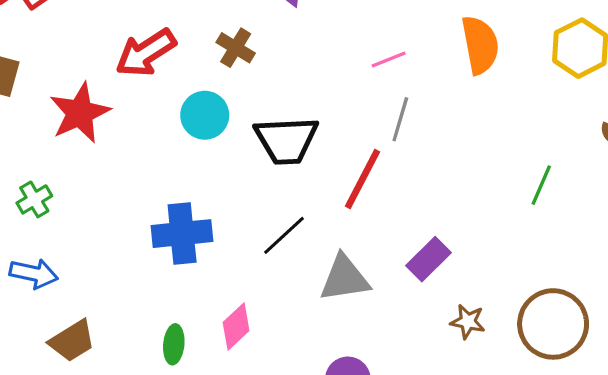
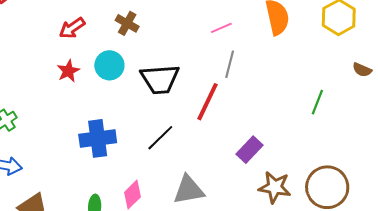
red arrow: (146, 53) -> (72, 28), size x0.7
red star: (80, 113) -> (68, 71), moved, size x0.6
gray triangle: (345, 278) -> (189, 190), moved
brown star: (468, 322) -> (275, 187), size x1.5

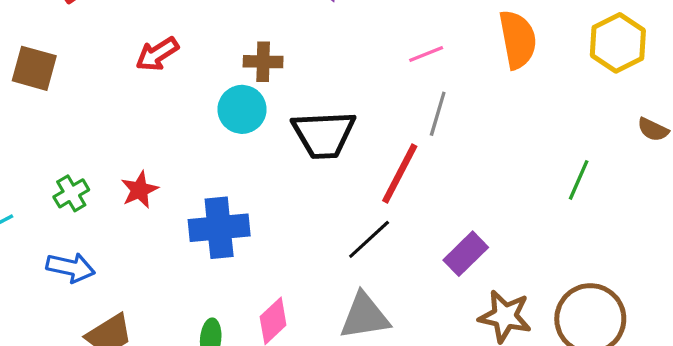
brown cross: (127, 23) -> (263, 62), moved, turned -30
red arrow: (72, 28) -> (157, 54), moved
red star: (68, 71) -> (140, 190), moved
black line: (160, 138) -> (369, 239), moved

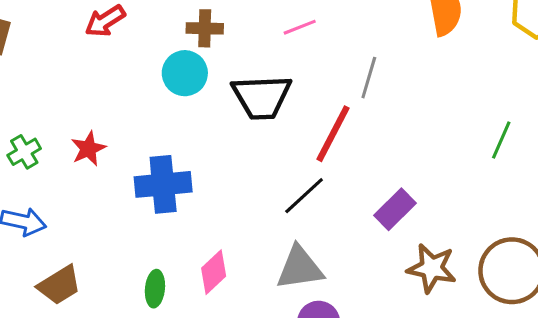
pink line: (426, 54) -> (300, 27), moved

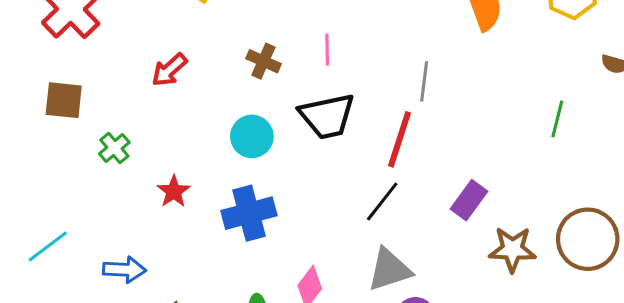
pink line: (300, 27) -> (327, 50), moved, turned -60
brown cross: (205, 28) -> (263, 61), turned 32
cyan circle: (185, 73) -> (252, 136), moved
green cross: (24, 152) -> (114, 148), moved

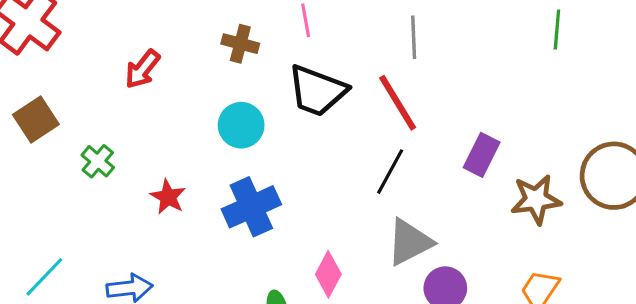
brown square: (64, 100) -> (36, 120), turned -30
black trapezoid: (327, 116) -> (317, 91), turned 42
green line: (557, 119) -> (557, 29), moved
red line: (400, 139) -> (398, 103), turned -40

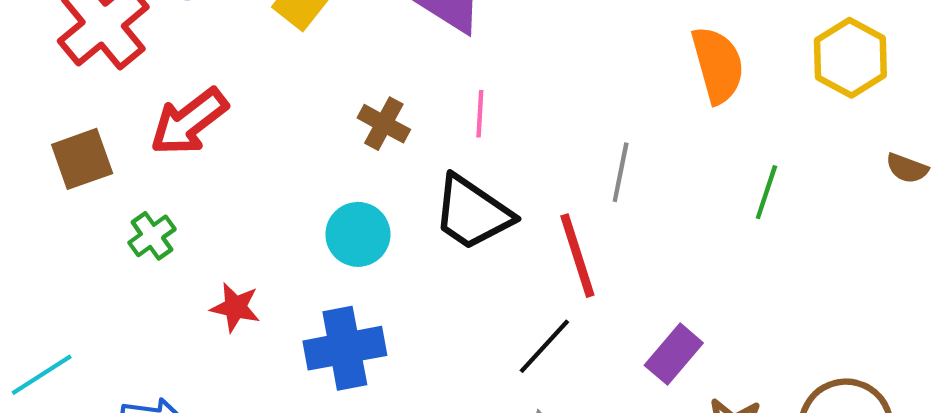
green line: (557, 29) -> (766, 192), moved
red arrow: (142, 69) -> (189, 122), moved, size x1.4
red star: (168, 197) -> (235, 307), turned -30

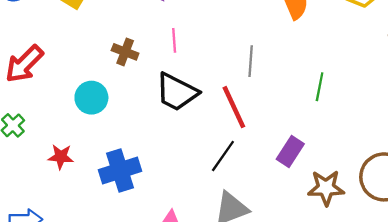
green line: (766, 192) -> (320, 87), moved
cyan circle: (358, 234) -> (91, 98), moved

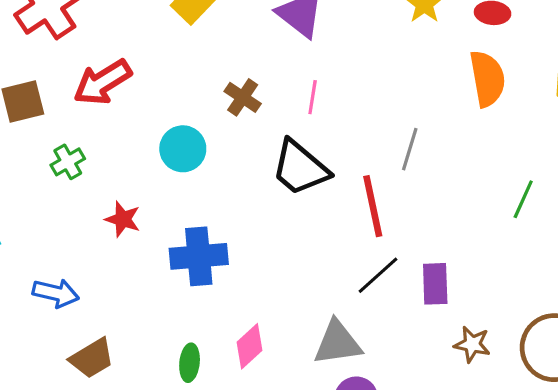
green line: (320, 87) -> (523, 199), moved
purple rectangle: (290, 151) -> (435, 284), turned -48
black line: (223, 156) -> (378, 275), moved
brown star: (326, 188) -> (472, 344), size x0.7

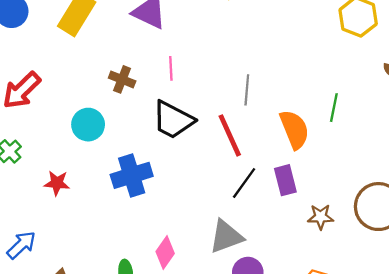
orange semicircle: (487, 79) -> (294, 129), moved
blue cross: (199, 256) -> (132, 175), moved
blue arrow: (56, 293) -> (21, 245), turned -44

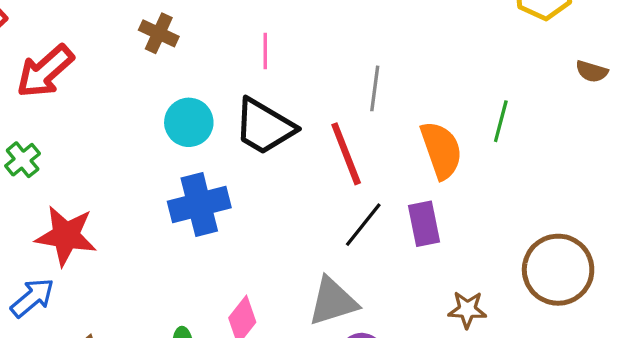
brown cross: (122, 79) -> (159, 33), moved
cyan circle: (88, 125) -> (189, 122), moved
red star: (57, 183) -> (66, 236), moved, size x1.6
brown star: (321, 217) -> (467, 310), moved

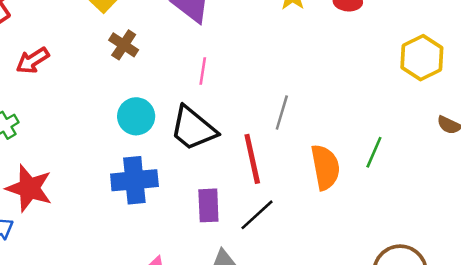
red arrow: (45, 71) -> (33, 60), size x0.7
purple rectangle: (424, 224) -> (208, 205), moved

